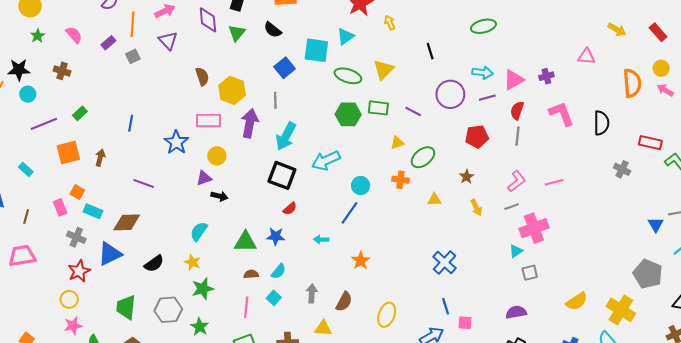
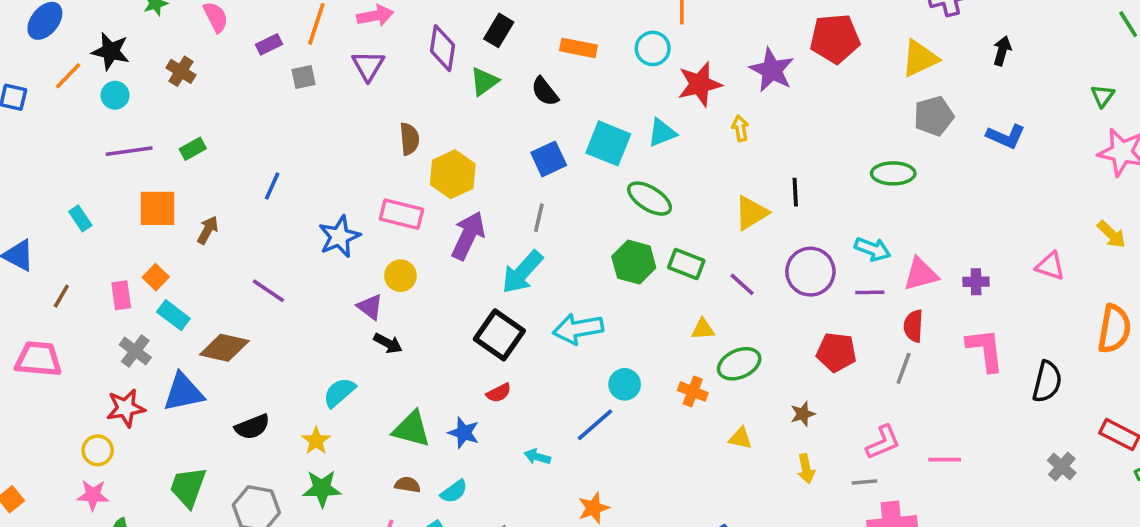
yellow triangle: (384, 70) -> (751, 213), moved
gray line: (275, 100) -> (539, 218), moved
red semicircle: (517, 110) -> (913, 326), turned -30
purple triangle: (204, 178) -> (370, 307), turned 42

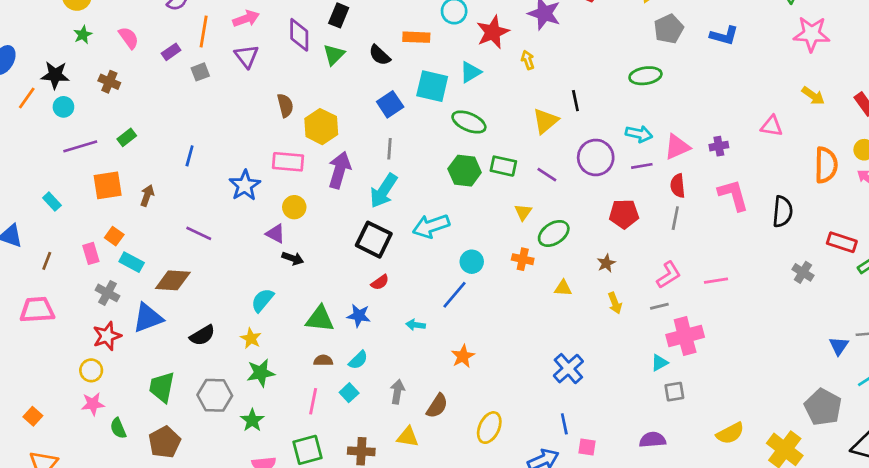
orange rectangle: (578, 48) -> (416, 37), moved
yellow triangle: (703, 329) -> (523, 212), turned -42

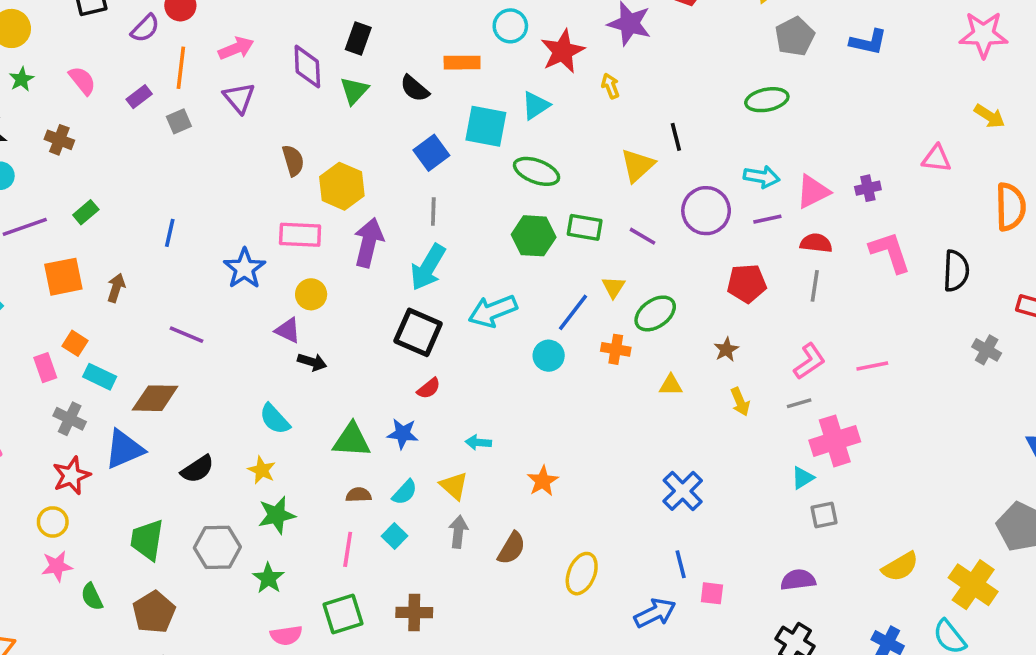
red semicircle: (678, 186) -> (816, 243), turned 105
blue line: (455, 295) -> (573, 312), moved
cyan semicircle: (263, 300) -> (275, 419), turned -80
yellow triangle: (408, 437) -> (454, 486), moved, turned 35

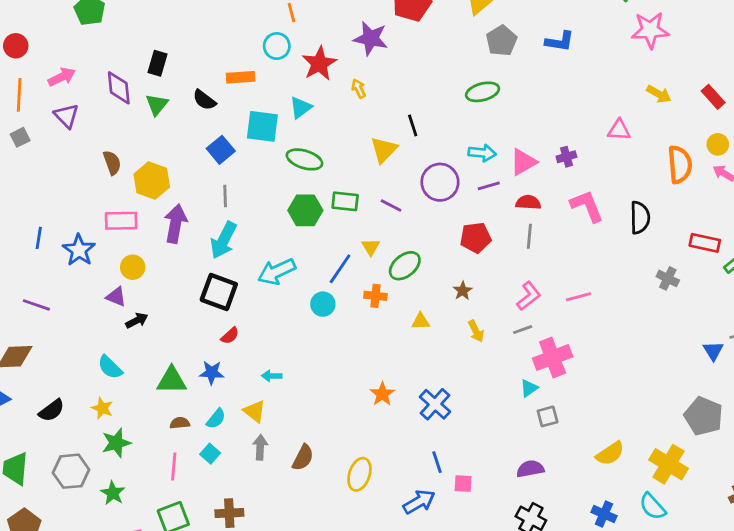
blue line: (170, 233) -> (39, 238), moved
black arrow: (312, 362) -> (137, 320), turned -40
orange star: (543, 481) -> (382, 394), moved

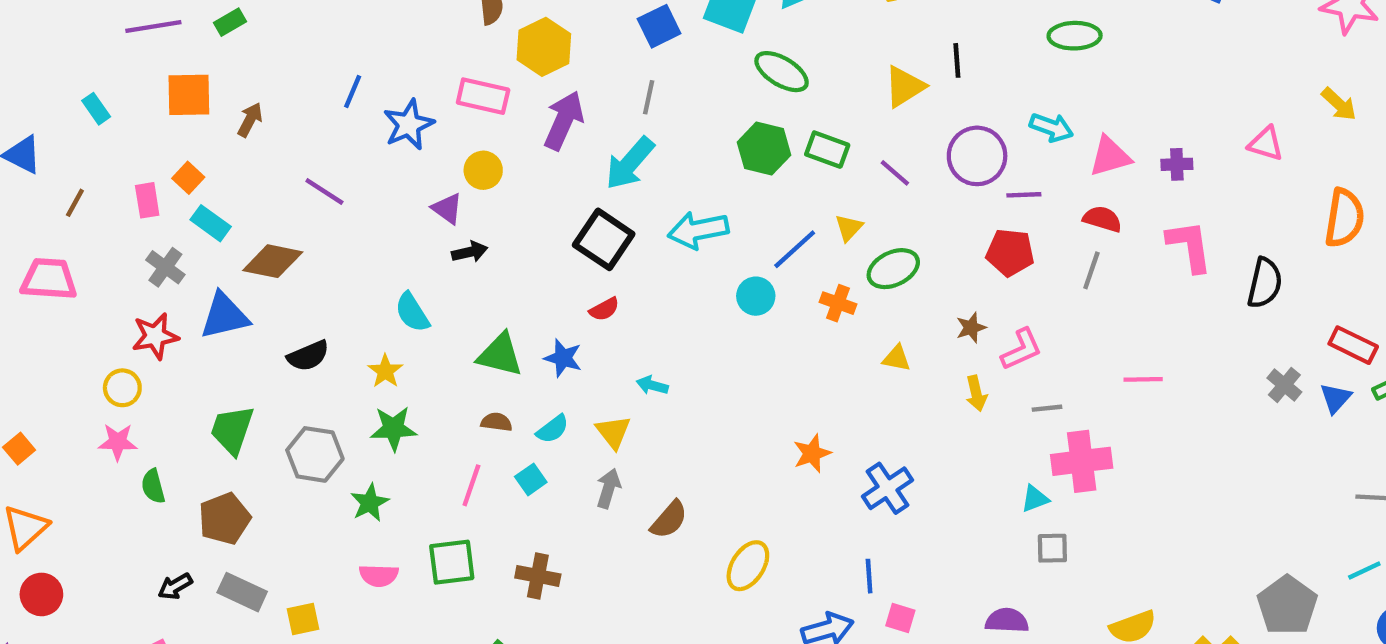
purple line: (489, 186) -> (1024, 195), moved
pink L-shape: (529, 296) -> (1021, 349), moved
blue triangle: (713, 351) -> (1336, 398), moved

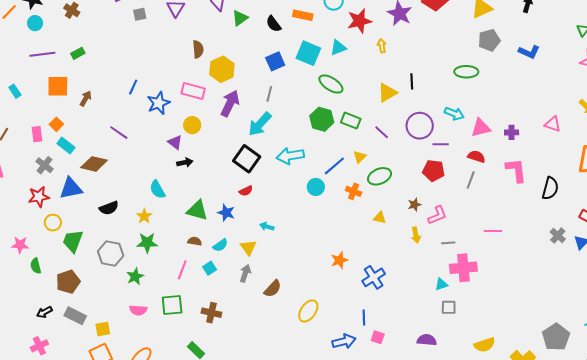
yellow circle: (122, 388) -> (53, 223), moved

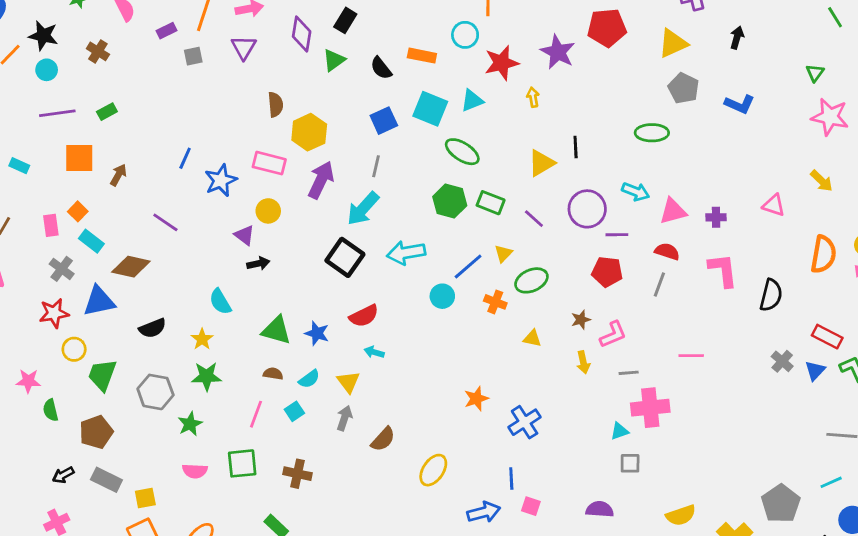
gray pentagon: (489, 40) -> (684, 88), turned -30
cyan rectangle: (15, 91) -> (19, 166), turned -32
red semicircle: (246, 191) -> (364, 316), moved, size x1.5

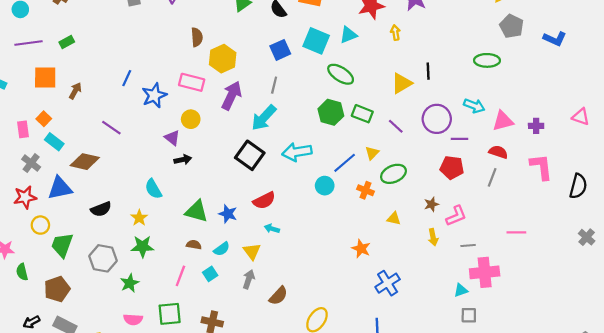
orange star: (476, 399) -> (361, 249), moved, turned -30

